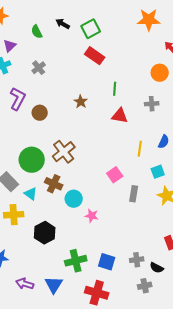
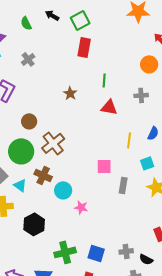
red rectangle: (95, 56) -> (84, 47), turned 66
brown circle: (40, 113) -> (29, 121), moved
pink square: (115, 175) -> (104, 166), turned 35

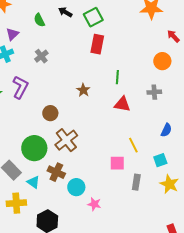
brown circle: (29, 121) -> (50, 113), moved
yellow line: (129, 140) -> (133, 145), moved, turned -35

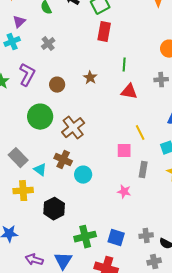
brown circle: (50, 113) -> (57, 85), moved
green circle: (34, 148) -> (40, 117), moved
pink star: (94, 204) -> (124, 192), moved

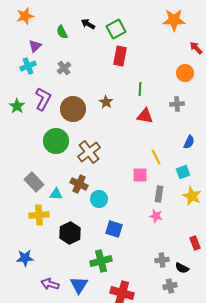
brown circle: (57, 85) -> (73, 109), size x1.6
cyan triangle: (40, 170) -> (56, 194), turned -32
pink star: (124, 192) -> (156, 216), moved
blue square: (116, 238) -> (114, 229), moved

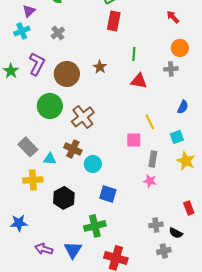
red arrow: (196, 48) -> (173, 17), moved
orange circle: (185, 73) -> (180, 48), moved

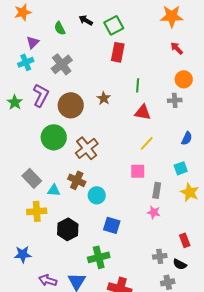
gray cross: (58, 33) -> (62, 64), size x1.5
yellow line: (150, 122) -> (147, 143), moved, turned 70
red rectangle: (189, 208) -> (185, 240), moved

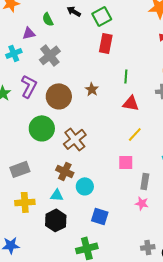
purple triangle: (33, 42) -> (29, 33), moved, turned 32
gray rectangle: (32, 178) -> (20, 169), turned -66
cyan triangle: (54, 190) -> (57, 195), moved

